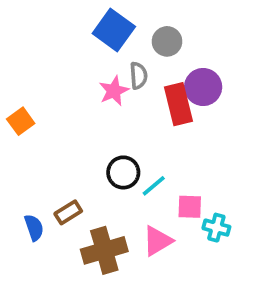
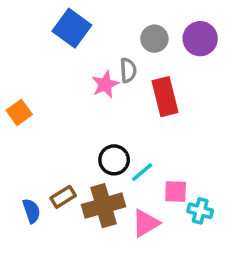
blue square: (114, 30) -> (72, 28), moved
purple circle: (203, 87) -> (200, 39), moved
brown cross: (104, 250) -> (104, 206), moved

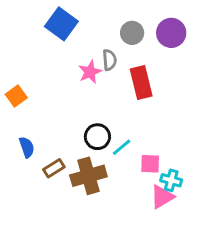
blue semicircle: (31, 211) -> (27, 147), moved
pink triangle: (146, 223) -> (162, 197), moved

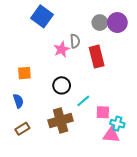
gray circle: (132, 33) -> (100, 23), moved
orange square: (16, 96) -> (24, 73), moved, turned 32
black circle: (97, 137) -> (62, 85), moved
brown rectangle: (54, 168) -> (22, 129), moved
pink triangle: (162, 197) -> (111, 135), turned 36

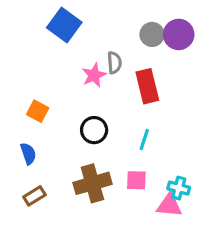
orange square: (24, 73) -> (38, 111), turned 32
cyan line: (83, 101) -> (144, 139), moved, turned -32
pink square: (103, 112) -> (136, 180), moved

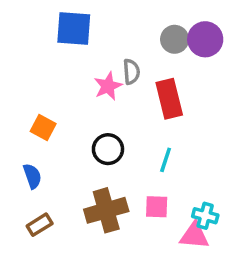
blue square: (64, 25) -> (74, 28), turned -32

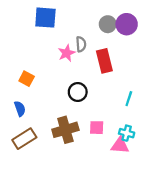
black circle: (108, 149) -> (78, 92), moved
cyan line: (166, 160) -> (129, 99), moved
brown rectangle: (40, 225) -> (24, 139), size x1.5

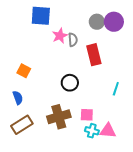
pink star: (67, 53) -> (60, 36), moved
cyan cross: (127, 133) -> (92, 131), moved

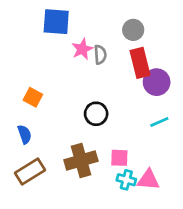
purple circle: (114, 22) -> (157, 82), moved
red rectangle: (94, 55) -> (140, 63), moved
cyan line: (116, 89) -> (159, 122), turned 48

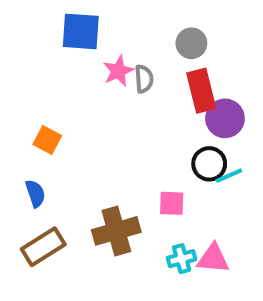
black circle: (96, 114) -> (209, 164), moved
pink square: (119, 158) -> (172, 203), moved
cyan cross: (126, 180) -> (182, 259), turned -30

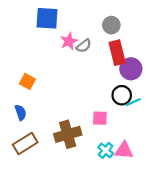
gray semicircle: (144, 79) -> (84, 46), turned 56
cyan cross: (182, 259) -> (106, 150), turned -35

